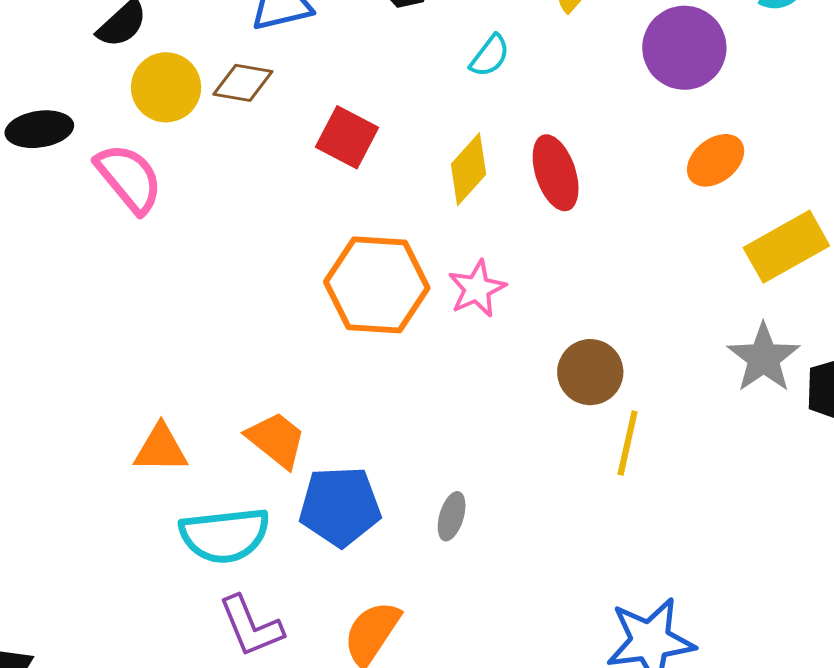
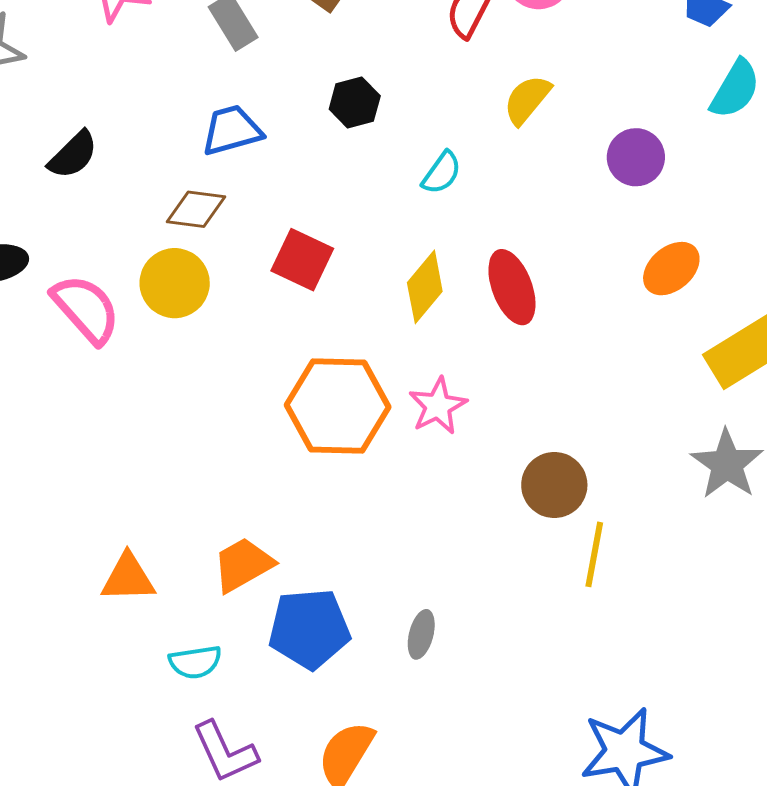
purple circle: (684, 48) -> (636, 157), size x0.7
yellow circle: (166, 87) -> (175, 283), moved
orange trapezoid: (276, 440) -> (243, 565), turned -66
cyan semicircle: (225, 535) -> (195, 662), size x0.6

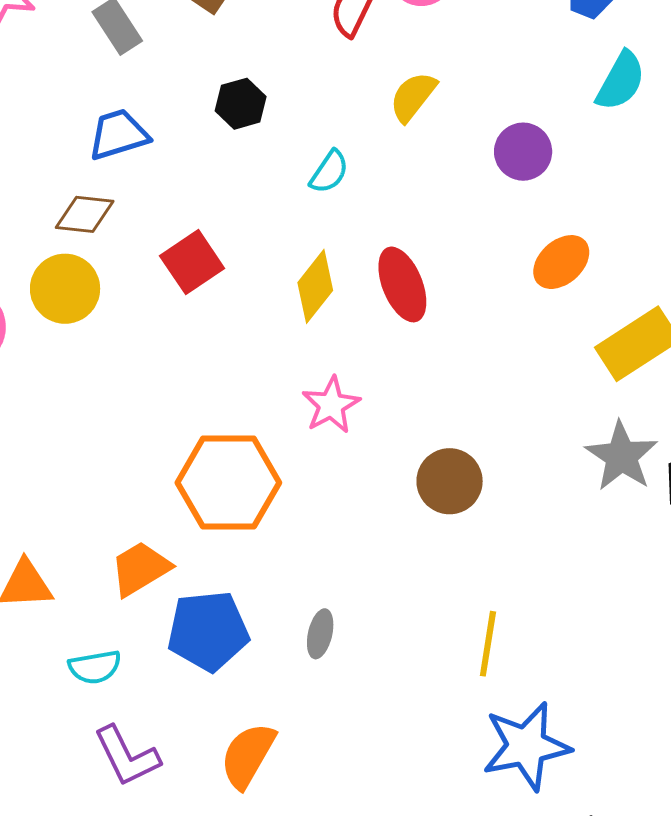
red square: (302, 260) -> (192, 262), turned 32
orange hexagon: (338, 406) -> (228, 483), moved
yellow line: (594, 554) -> (488, 644), moved

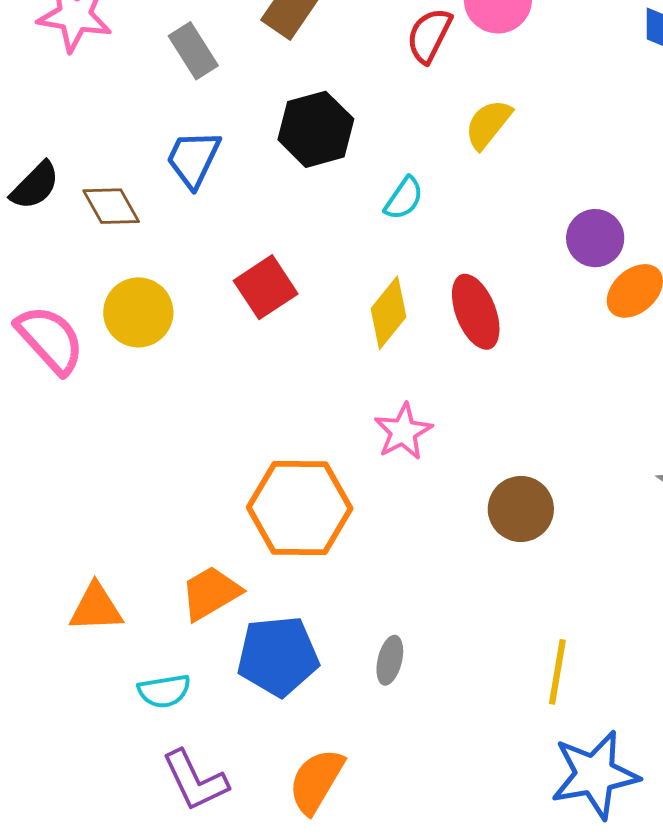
black hexagon: (241, 104) -> (316, 129), size x1.5
blue trapezoid: (118, 134) -> (193, 159), turned -48
purple circle: (523, 152) -> (595, 238), moved
brown diamond: (85, 214) -> (111, 206), moved, turned 54

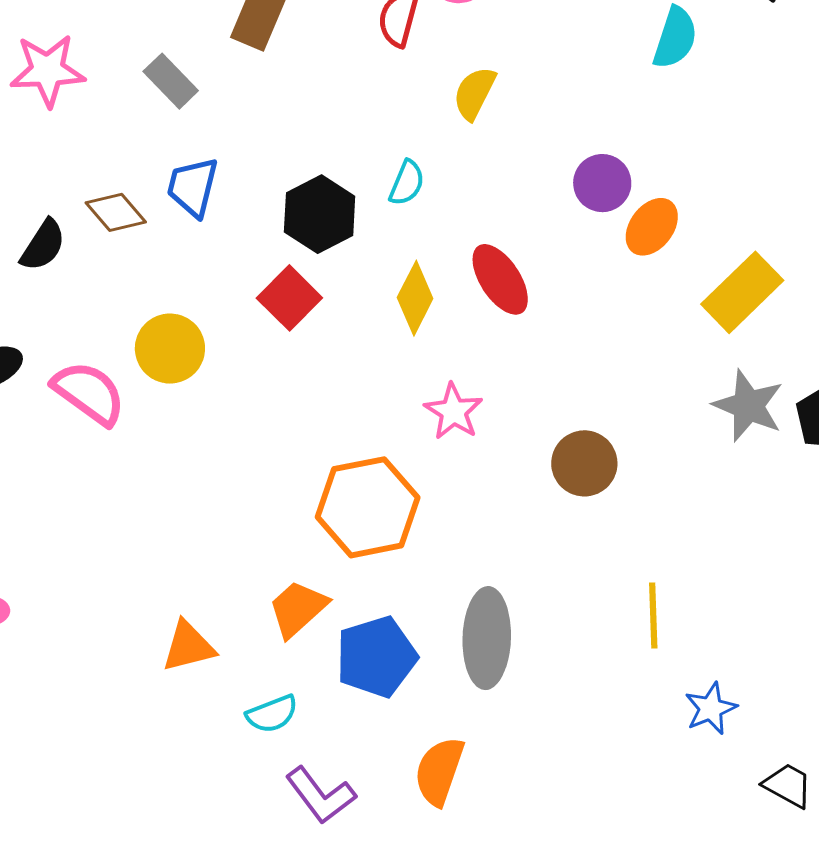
black hexagon: (316, 129) -> (320, 214), moved
brown diamond: (111, 206) -> (116, 212), moved
gray ellipse: (390, 660) -> (487, 638), size x2.0
blue star: (595, 775) -> (711, 709), size x0.6

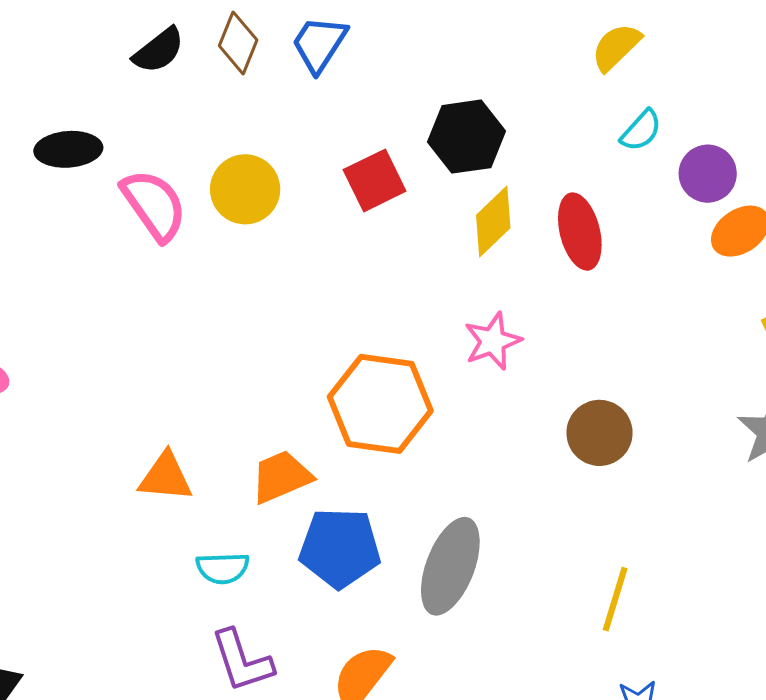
cyan semicircle: (407, 183) -> (641, 131), moved
brown diamond: (116, 212) -> (238, 43), turned 44
black hexagon: (320, 214) -> (466, 137), moved

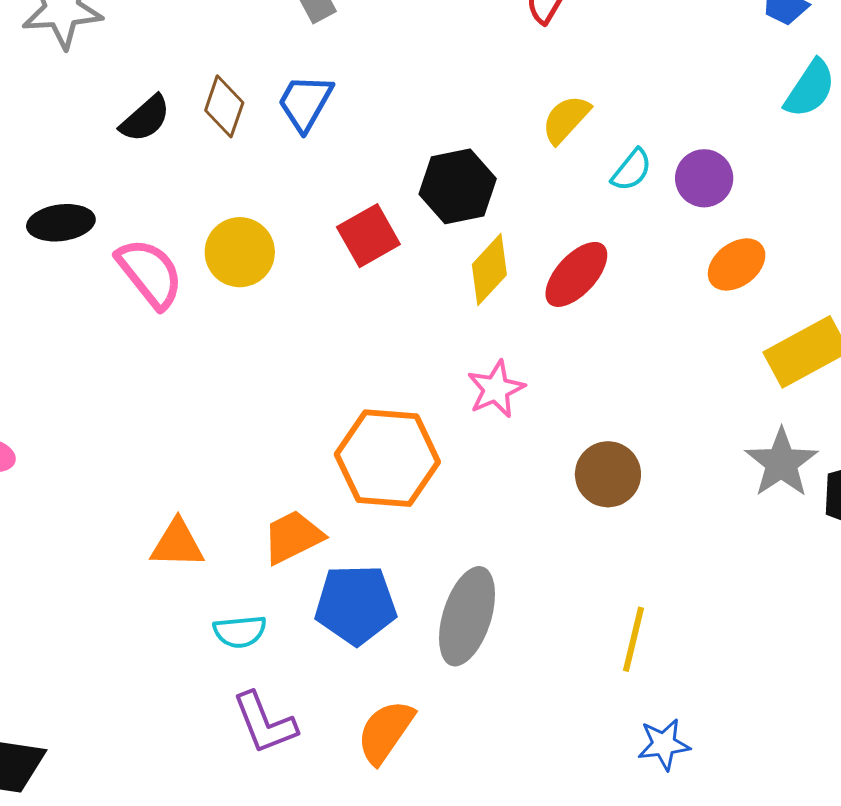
yellow semicircle: (616, 47) -> (566, 119), moved
purple circle: (708, 174) -> (704, 178), moved
red ellipse: (580, 232) -> (576, 274), turned 60

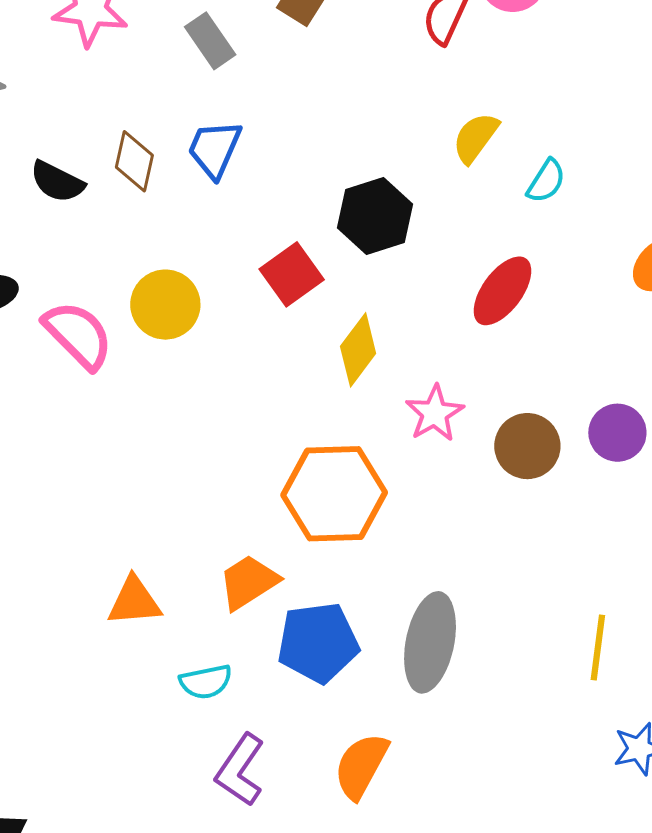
black semicircle: (145, 119) -> (57, 182), turned 74
purple circle: (704, 178) -> (617, 433), moved
yellow diamond: (489, 270) -> (358, 350), moved
brown circle: (608, 474) -> (527, 446), moved
purple L-shape: (265, 723) -> (240, 770), turned 62

